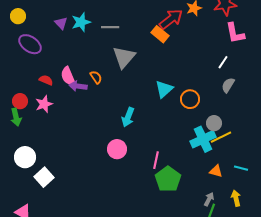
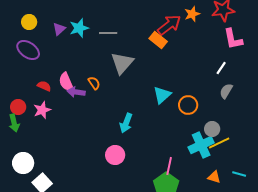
yellow circle: (18, 16) -> (29, 22), moved
purple triangle: (61, 23) -> (59, 29), turned 32
pink line: (156, 160) -> (169, 166), moved

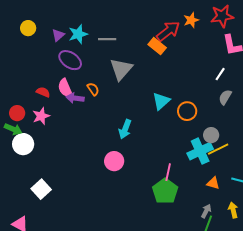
purple ellipse: (28, 50) -> (70, 60), moved
green arrow: (14, 123) -> (13, 129), turned -54
white circle: (23, 163) -> (23, 144), moved

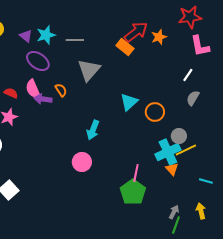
orange star: (191, 20) -> (159, 37), moved
purple triangle: (58, 35) -> (26, 36), turned -40
orange triangle: (213, 183) -> (172, 169), moved, turned 32

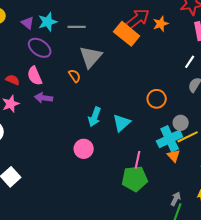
orange rectangle: (125, 47) -> (127, 34), size x1.4
orange semicircle: (61, 90) -> (75, 76), moved
purple arrow: (43, 99) -> (44, 98), moved
cyan triangle: (129, 102) -> (122, 123), moved
green pentagon: (133, 192) -> (135, 179), turned 30

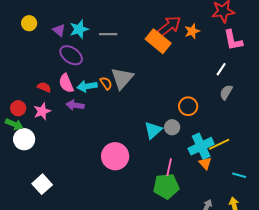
gray triangle: (91, 57) -> (122, 78), moved
cyan arrow: (95, 117) -> (87, 86), moved, turned 60
gray circle: (181, 123) -> (172, 127), moved
pink circle: (84, 149) -> (115, 156), size x1.4

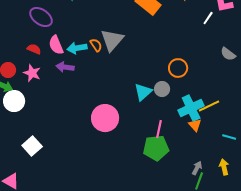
purple ellipse: (71, 55) -> (41, 17), moved
white line: (221, 69) -> (208, 18), moved
gray semicircle: (226, 92) -> (228, 54), moved, turned -84
pink star: (42, 111) -> (32, 73), turned -30

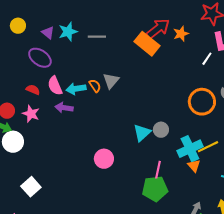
gray triangle: (112, 40) -> (111, 81), size x0.7
orange circle: (178, 68) -> (202, 102), moved, size x1.4
pink circle: (105, 118) -> (104, 159), size x0.7

